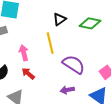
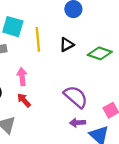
yellow line: (50, 43) -> (38, 39), moved
purple arrow: (67, 90) -> (77, 123), moved

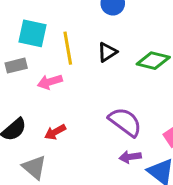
pink arrow: (22, 77) -> (50, 82), moved, turned -96
red arrow: (24, 100) -> (55, 132), turned -72

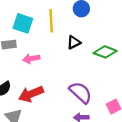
yellow line: (68, 48) -> (51, 21), moved
red arrow: (55, 132) -> (31, 94), size x1.6

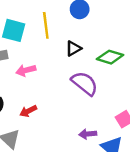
purple semicircle: (81, 93) -> (85, 83), moved
red arrow: (31, 94) -> (28, 111), size x0.6

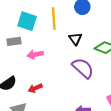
black triangle: (73, 48) -> (75, 39), turned -40

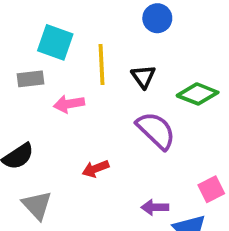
yellow line: (54, 18) -> (102, 64), moved
red arrow: (35, 88) -> (95, 169), moved

